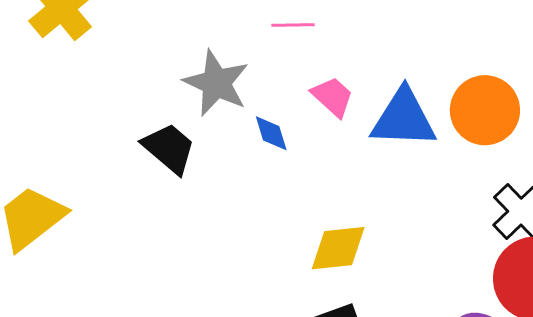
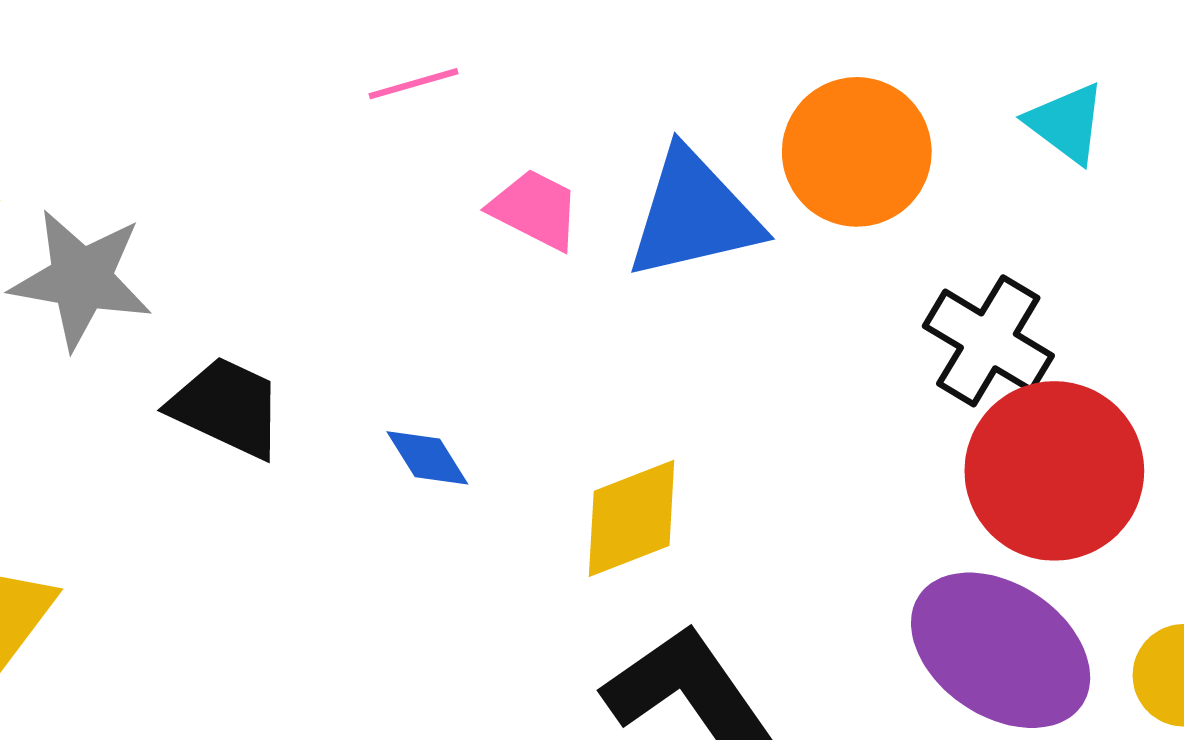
gray star: (216, 83) -> (81, 279), moved
blue diamond: (271, 133) -> (427, 458), moved

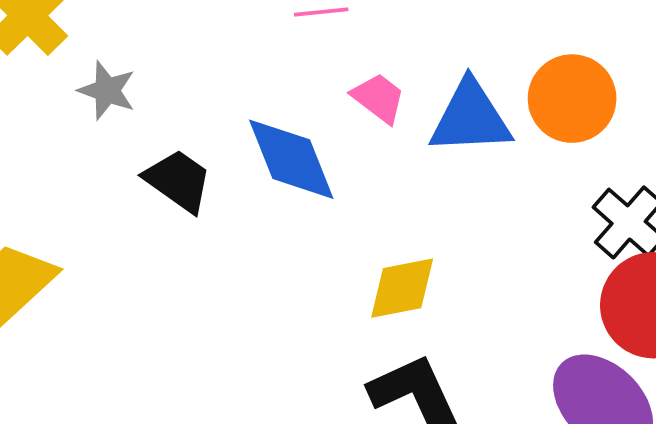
gray star: (81, 279) -> (107, 91), size x0.7
blue diamond: (427, 458) -> (291, 159), moved, size x2.0

